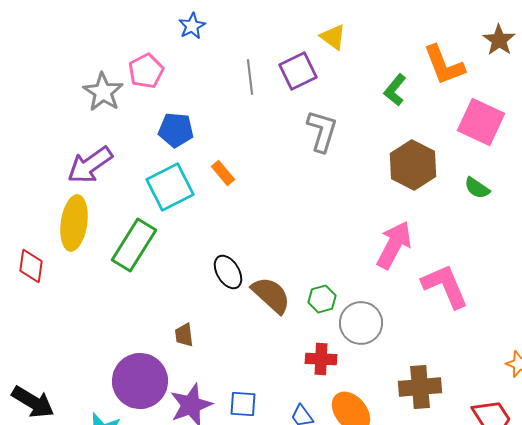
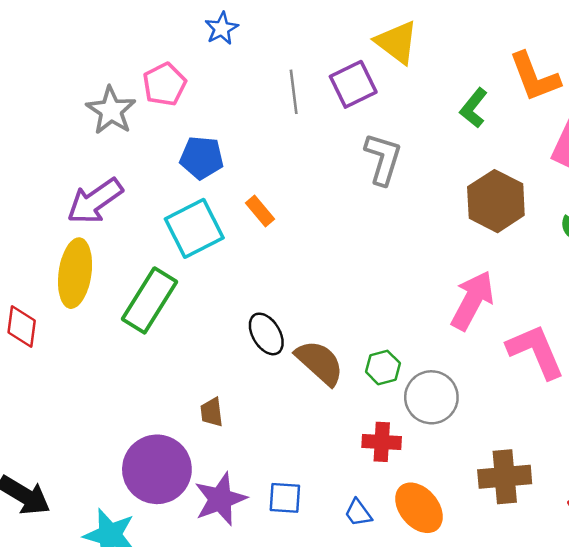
yellow triangle: (333, 37) -> (397, 42), size x1.4

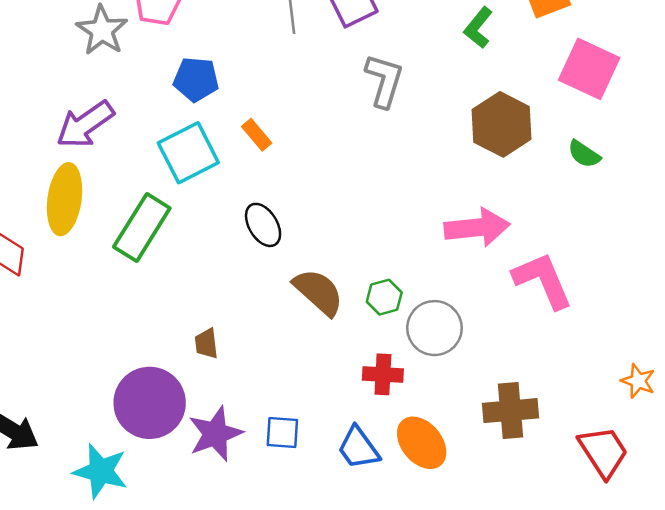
pink arrow: (472, 300) -> (477, 228), turned 56
black ellipse: (266, 334) -> (263, 225), moved
blue trapezoid: (358, 513) -> (358, 448), size x1.5

